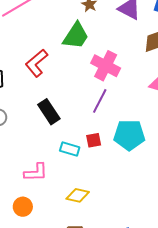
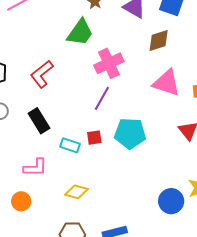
red L-shape: (36, 63) -> (42, 74), moved
pink cross: (106, 66) -> (109, 63), turned 36
black rectangle: (49, 112) -> (39, 121), moved

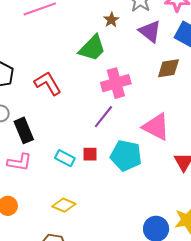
red L-shape: (42, 74) -> (48, 83), turned 88
pink triangle: (167, 83) -> (156, 127), moved
black rectangle: (39, 121) -> (24, 130), moved
pink L-shape: (35, 167) -> (20, 162), moved

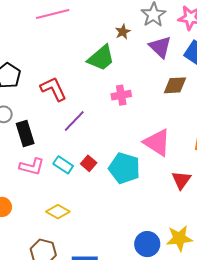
pink cross: (116, 83) -> (121, 95), size x0.7
purple line: (103, 117) -> (74, 121), moved
red square: (90, 154) -> (89, 163), turned 35
pink L-shape: (20, 162) -> (32, 167), moved

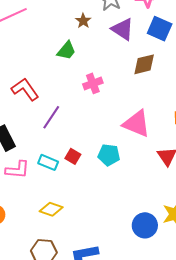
green trapezoid: (101, 58) -> (66, 51), size x0.7
cyan pentagon: (124, 168) -> (109, 155), size x0.7

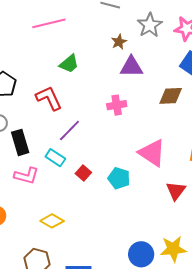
purple triangle: (123, 29) -> (131, 67), moved, turned -45
green trapezoid: (66, 51) -> (69, 64), moved
cyan rectangle: (48, 162) -> (55, 158), moved

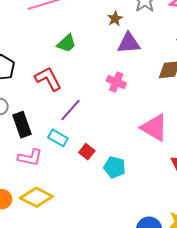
pink cross: (117, 105) -> (116, 82), turned 36
cyan pentagon: (119, 178) -> (115, 167), moved
yellow diamond: (52, 221) -> (36, 197), moved, size x1.4

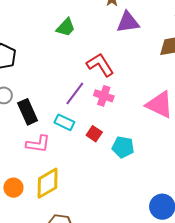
red L-shape: (48, 79) -> (100, 65), moved
pink cross: (116, 82) -> (104, 96), moved
yellow diamond: (36, 197) -> (48, 183), turned -52

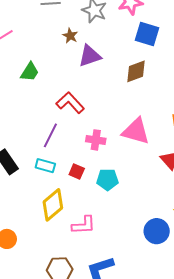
pink cross: (104, 96) -> (96, 140), moved
pink L-shape: (38, 144) -> (84, 225), moved
yellow diamond: (48, 183) -> (53, 205), moved

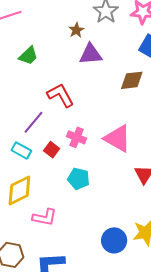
red square: (77, 172) -> (52, 150), moved

